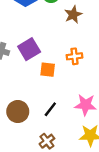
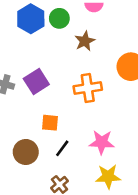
orange cross: (74, 56) -> (88, 88), size x1.5
orange square: (48, 70) -> (50, 123), moved

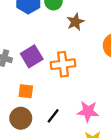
orange cross: (88, 88) -> (63, 64), moved
orange square: (50, 123) -> (26, 91), moved

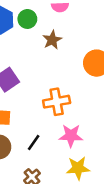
orange cross: (63, 64) -> (57, 102), moved

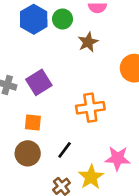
pink star: (71, 136) -> (117, 158), moved
yellow star: (78, 168) -> (91, 177), moved, turned -30

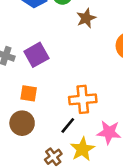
orange cross: (90, 108) -> (83, 99), moved
black line: (65, 150) -> (68, 125), moved

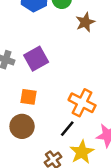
orange cross: (83, 99) -> (82, 103), turned 32

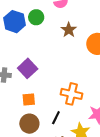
brown star: (85, 22) -> (69, 30), moved
black line: (67, 129) -> (56, 118), moved

